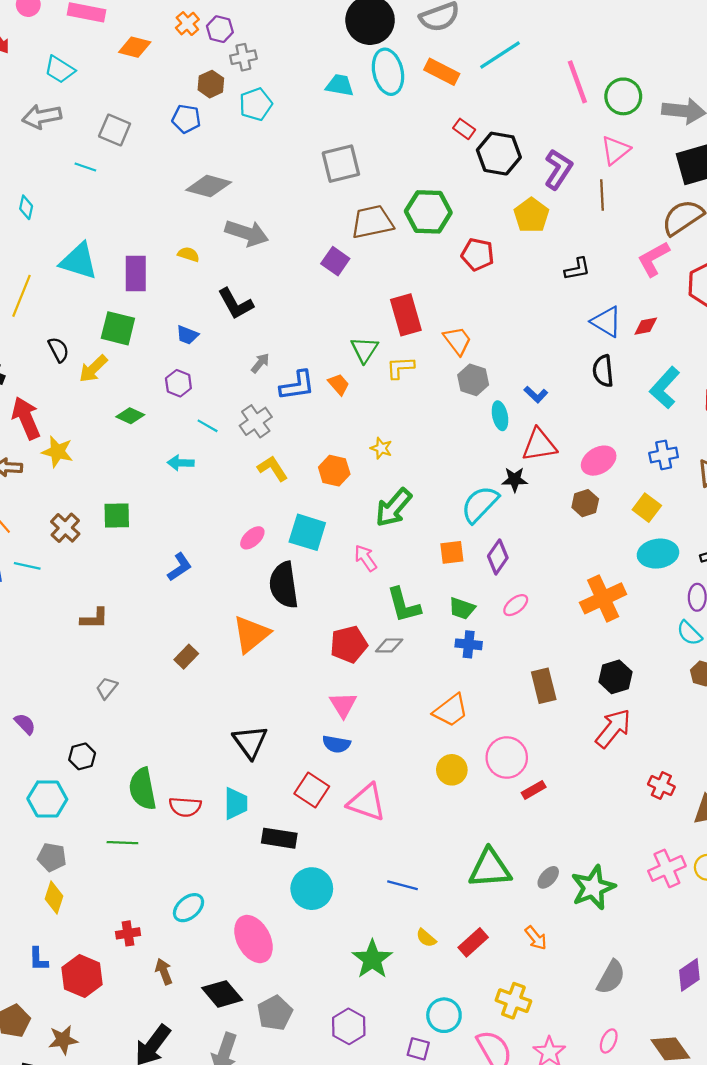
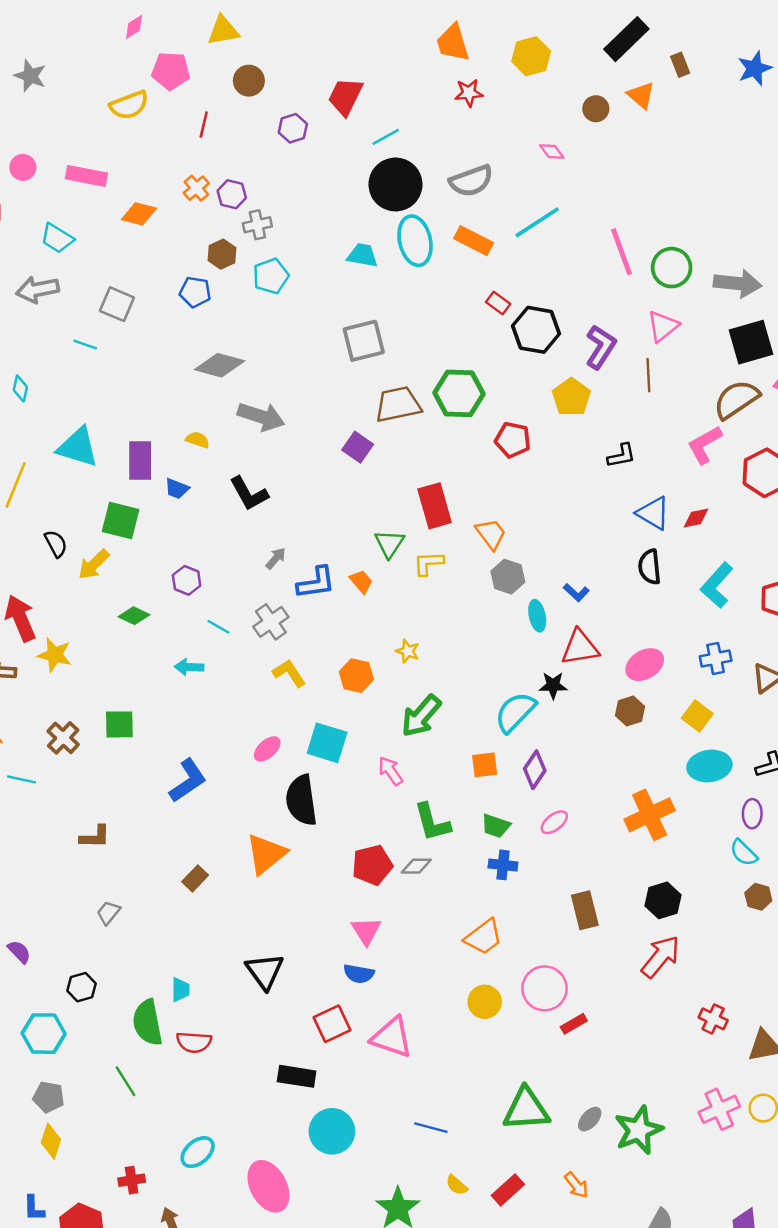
blue trapezoid: (187, 335) -> (177, 489), moved
blue L-shape: (180, 567) -> (188, 781), size x1.4
red square: (312, 790) -> (332, 1024), turned 32
cyan trapezoid: (236, 803) -> (180, 990), moved, size x0.7
green line: (122, 843) -> (125, 1081), turned 56

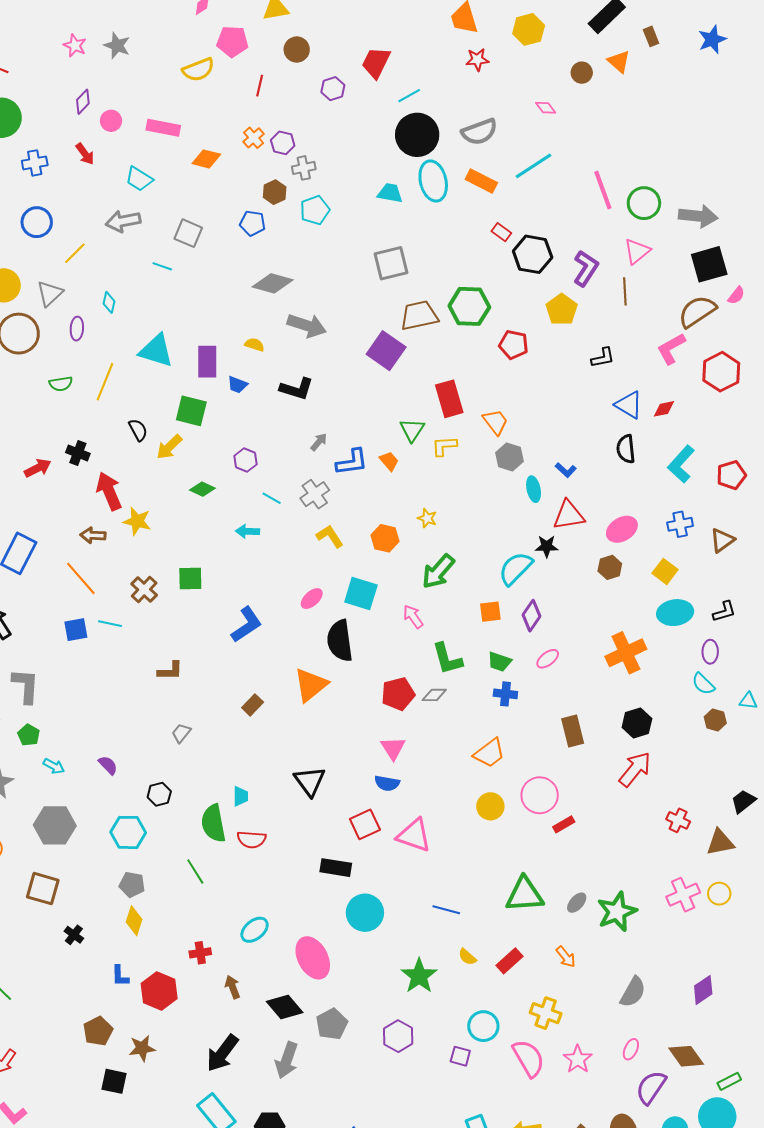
purple square: (358, 447) -> (386, 351), size x1.5
black L-shape: (249, 494) -> (297, 389), turned -44

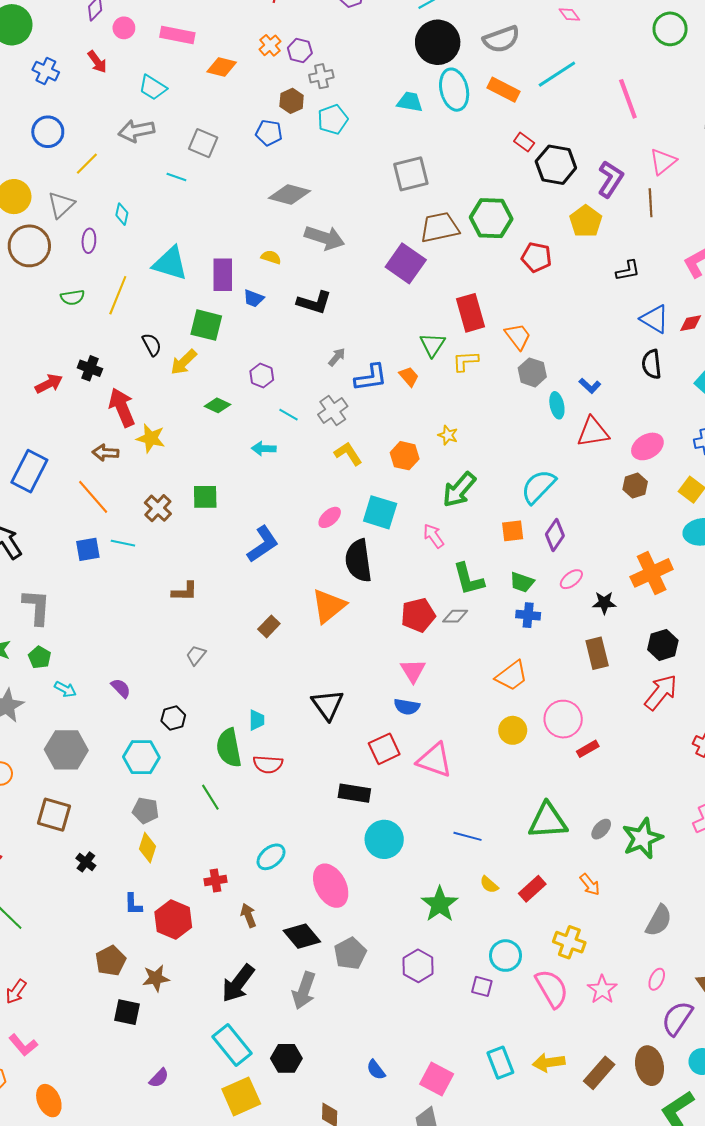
blue cross: (35, 163) -> (46, 71), turned 35
green circle: (644, 203) -> (670, 29), moved
black star: (547, 546) -> (604, 603), moved

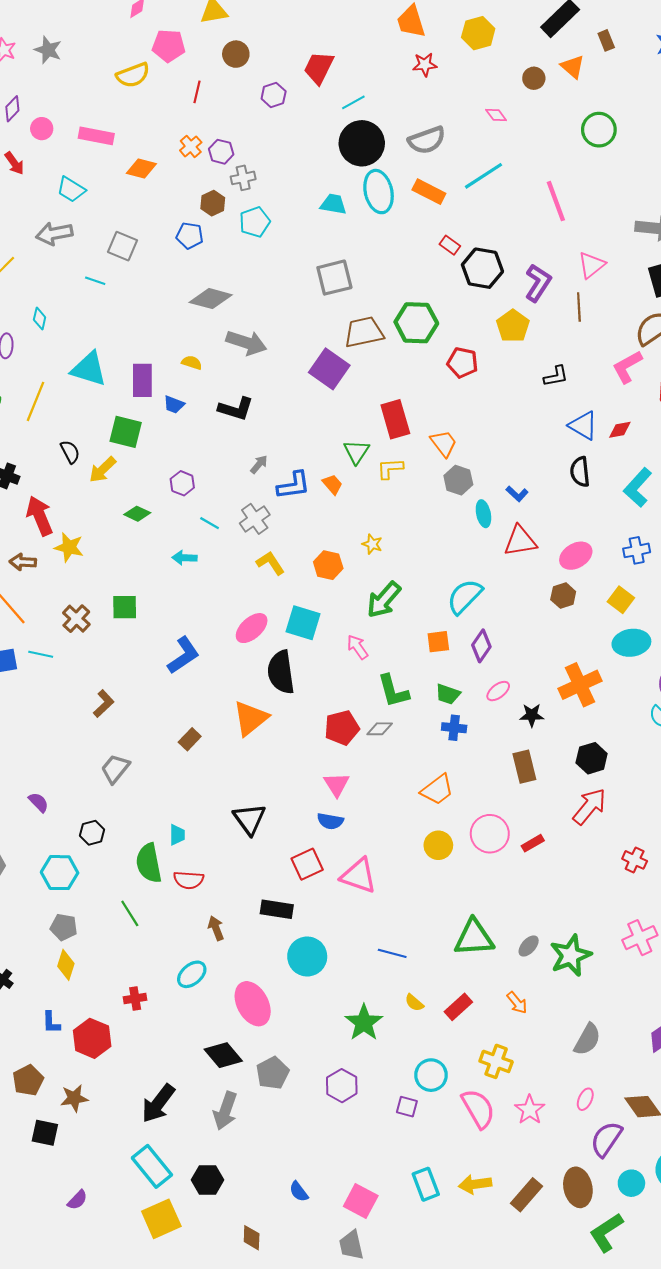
pink ellipse: (330, 517) -> (252, 628), size x1.4
brown L-shape: (185, 591) -> (104, 704), turned -44
gray trapezoid: (196, 655) -> (115, 769), size x1.4
red rectangle: (588, 749) -> (533, 843), moved
brown arrow: (248, 915) -> (216, 928), moved

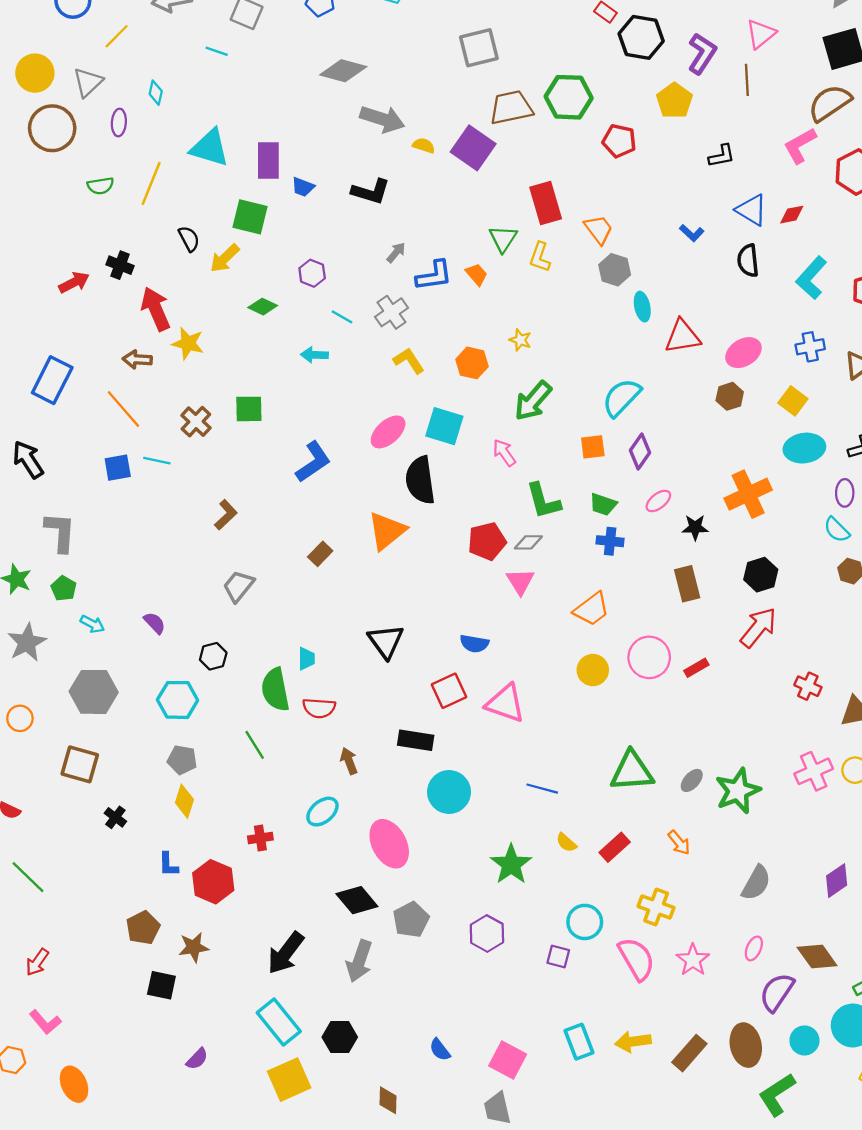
yellow semicircle: (192, 363) -> (424, 146), moved
yellow L-shape: (390, 469) -> (540, 257), turned -68
blue L-shape: (517, 494) -> (692, 233), moved
pink triangle: (337, 784) -> (520, 581), moved

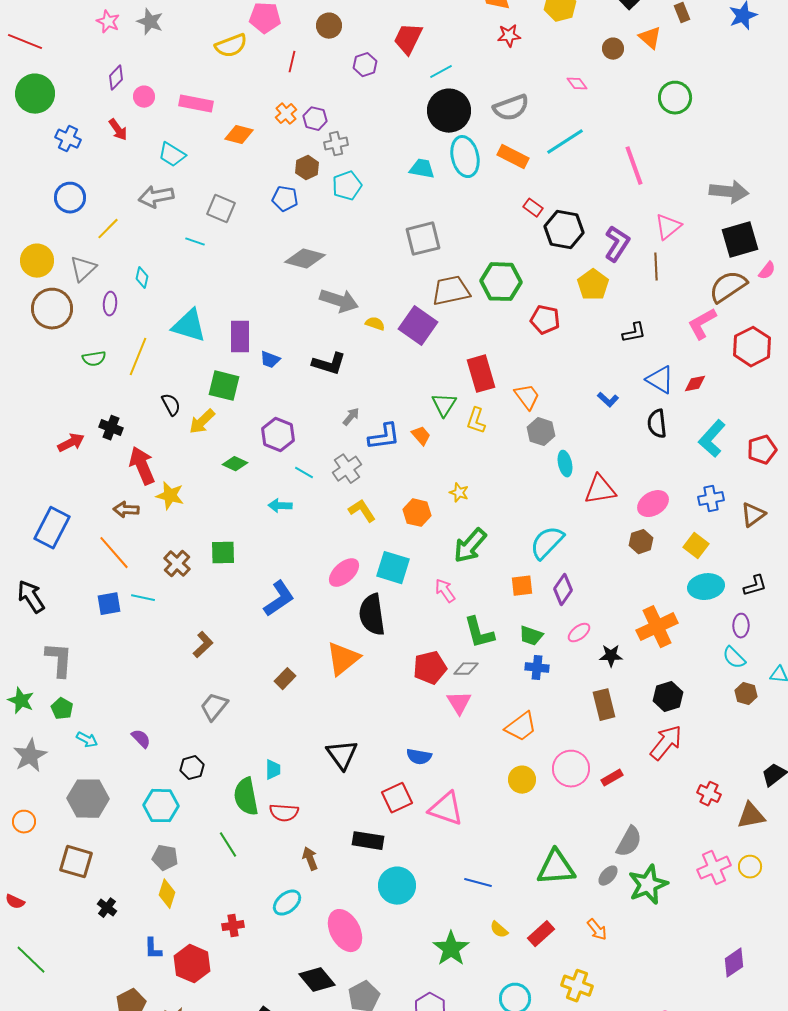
purple hexagon: (312, 273) -> (278, 435), size x1.4
gray semicircle: (756, 883) -> (629, 842), moved

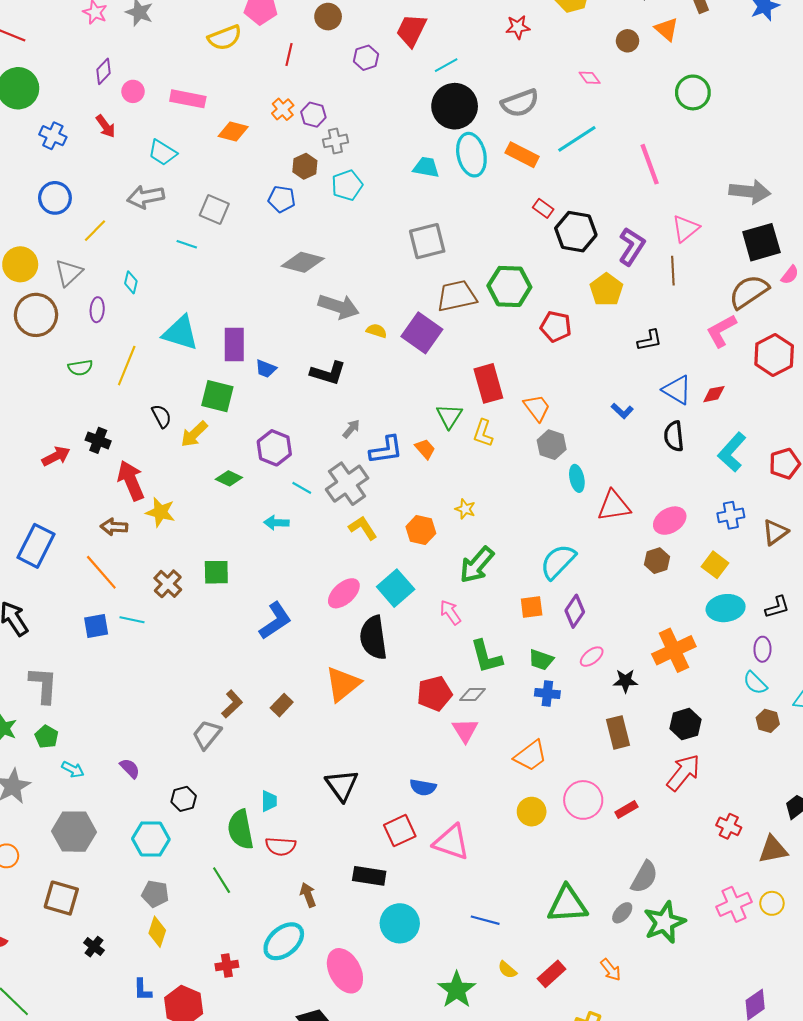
gray cross: (347, 469) -> (347, 484), size x1.4
cyan square: (393, 568) -> (396, 588), turned 32
brown L-shape: (203, 645) -> (232, 704), moved
cyan ellipse: (287, 903) -> (284, 941), size x1.4

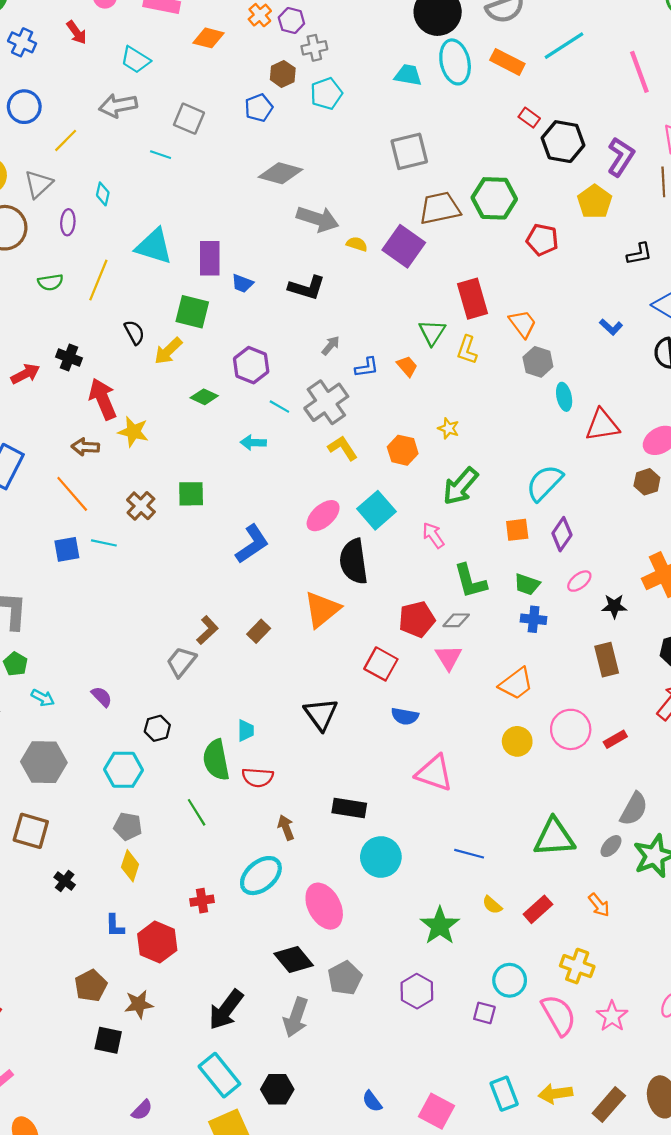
blue pentagon: (282, 199) -> (259, 108), turned -30
blue L-shape: (386, 450) -> (367, 367), size x0.7
red square: (400, 831) -> (381, 664), moved, turned -36

